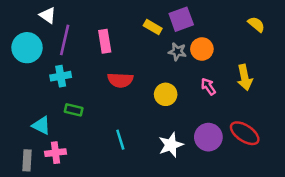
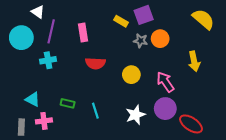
yellow semicircle: (256, 24) -> (203, 19), size x1.6
pink arrow: (208, 87) -> (165, 82), moved, size x1.5
green rectangle: (74, 110) -> (68, 103), moved
red ellipse: (245, 133) -> (191, 124), moved

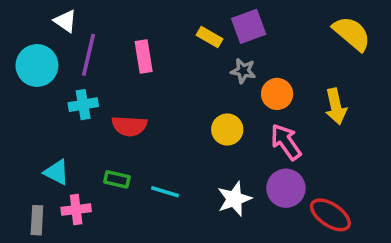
orange circle: (160, 39) -> (277, 94), moved
red semicircle: (95, 63) -> (129, 126), moved
cyan line: (95, 111) -> (165, 192), turned -56

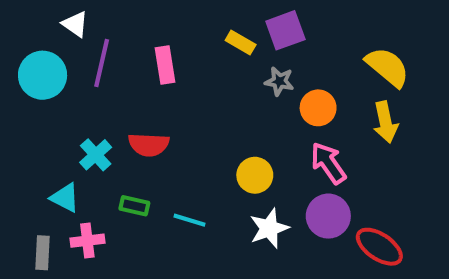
yellow semicircle: (352, 33) -> (387, 67), moved
cyan cross: (83, 105) -> (96, 155), moved, turned -32
yellow circle: (227, 130) -> (255, 175), moved

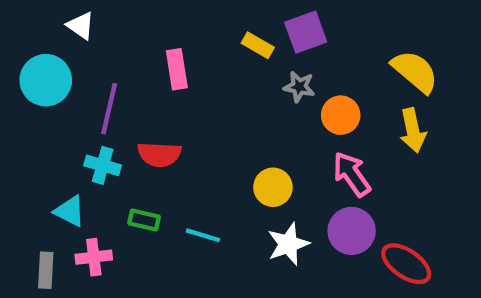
purple line: (102, 63) -> (109, 109), moved
cyan cross: (96, 155) -> (103, 165), turned -32

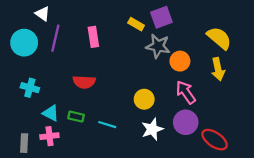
gray star: (299, 87) -> (158, 46), size x1.5
purple line: (109, 109) -> (55, 38), moved
cyan cross: (103, 165) -> (30, 88), moved
cyan triangle: (70, 211) -> (51, 113), moved

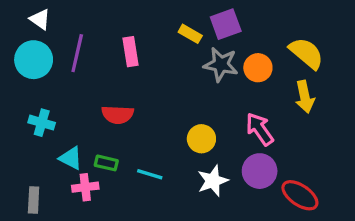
white triangle: (43, 14) -> (40, 19), moved
orange circle: (180, 61) -> (258, 68), moved
pink cross: (49, 136) -> (85, 187), moved

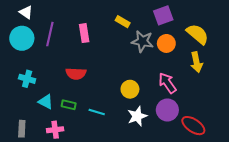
purple square: (226, 24) -> (163, 15), moved
pink cross: (85, 187) -> (55, 130), moved

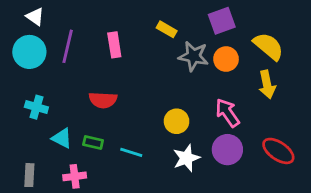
red ellipse: (193, 126) -> (278, 151), moved

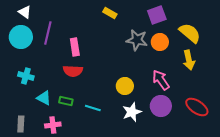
yellow rectangle: (167, 29) -> (110, 13), moved
pink rectangle: (114, 45) -> (75, 47), moved

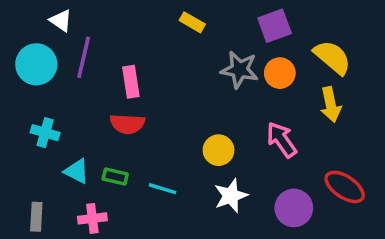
white triangle: (25, 12) -> (61, 21), moved
purple circle: (161, 106) -> (294, 208), moved

